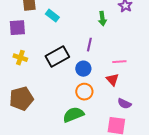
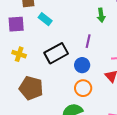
cyan rectangle: (52, 16) -> (45, 19), moved
brown pentagon: (21, 99) -> (31, 88), moved, turned 30

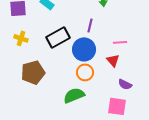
blue circle: (82, 65) -> (84, 49), size x1.5
brown pentagon: (31, 88) -> (33, 72), turned -30

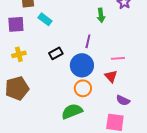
black rectangle: (58, 37) -> (56, 53), size x0.6
yellow cross: (21, 38) -> (19, 54), turned -32
brown pentagon: (33, 72) -> (17, 88), moved

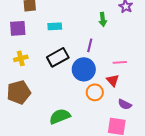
cyan rectangle: (45, 19) -> (55, 26), moved, turned -40
black rectangle: (56, 53) -> (58, 57), size x1.5
orange circle: (83, 88) -> (95, 92), moved
green semicircle: (72, 111) -> (60, 116), moved

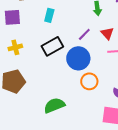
cyan rectangle: (55, 26) -> (49, 15), turned -72
purple line: (90, 45) -> (84, 34), turned 32
red triangle: (113, 80) -> (107, 33), moved

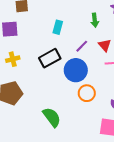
cyan rectangle: (49, 15) -> (58, 27), moved
green semicircle: (54, 105) -> (52, 117), turned 75

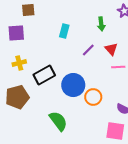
black rectangle: (50, 58) -> (44, 75), moved
blue circle: (76, 70) -> (73, 85), moved

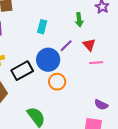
blue circle: (73, 85) -> (48, 60), moved
orange circle: (93, 97) -> (57, 82), moved

